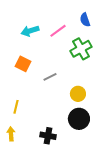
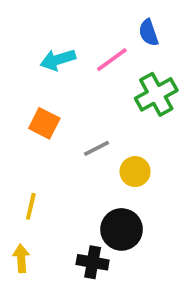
blue semicircle: (85, 20) -> (149, 33), moved
yellow circle: (78, 94) -> (135, 172), moved
black circle: (79, 119) -> (122, 229), moved

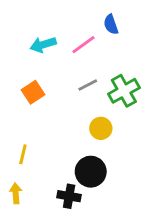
green cross: (156, 94) -> (124, 91), moved
orange square: (44, 123) -> (33, 92), turned 30
gray line: (96, 148) -> (88, 85), moved

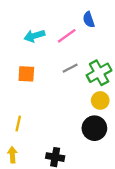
orange square: (33, 92) -> (26, 74), turned 36
yellow circle: (101, 128) -> (100, 100), moved
black circle: (91, 172) -> (94, 128), moved

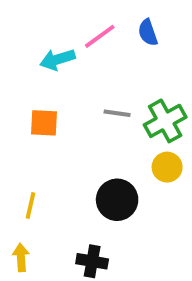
pink line: (67, 36) -> (100, 36), moved
gray line: (70, 68) -> (117, 113), turned 35
black circle: (94, 128) -> (117, 200), moved

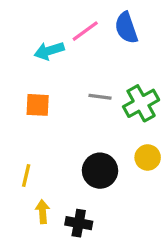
blue semicircle: (148, 33) -> (126, 28), size x1.4
yellow circle: (167, 167) -> (148, 157), moved
yellow arrow: (21, 257) -> (43, 212), moved

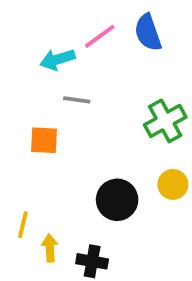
gray line: (100, 97) -> (77, 100), moved
orange square: (38, 105) -> (44, 140), moved
yellow line: (26, 176) -> (23, 225), moved

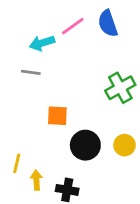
gray line: (77, 100) -> (31, 72), moved
orange square: (44, 140) -> (57, 116), moved
yellow circle: (173, 184) -> (125, 145), moved

